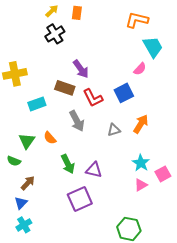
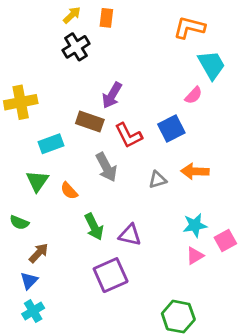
purple arrow: (81, 69) -> (112, 95), turned 66
orange arrow: (141, 124) -> (195, 171), turned -120
green triangle: (27, 141) -> (37, 181), moved
cyan star: (141, 163) -> (195, 225), turned 30

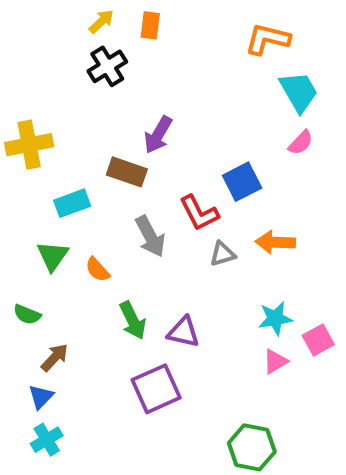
pink semicircle: (194, 95) -> (301, 143), moved
red L-shape: (129, 135) -> (199, 213), moved

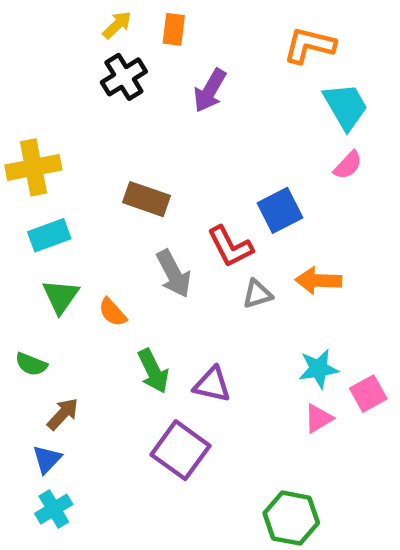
purple arrow: (158, 135) -> (210, 90), moved
cyan rectangle: (72, 203) -> (49, 235), moved
purple square: (156, 389) -> (180, 450), turned -30

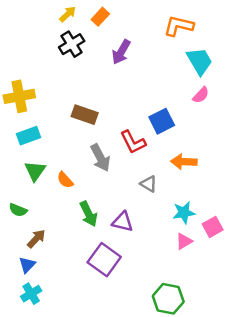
orange rectangle: (174, 29) -> (100, 17), turned 36
gray triangle: (257, 294) -> (149, 184), moved, turned 48

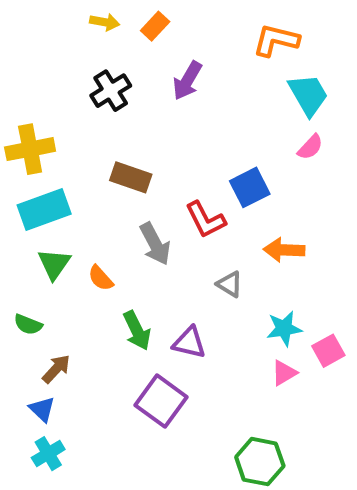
yellow arrow: (68, 14) -> (105, 22), turned 54
black cross: (72, 44) -> (111, 91), moved
cyan rectangle: (28, 136) -> (44, 210), size x1.4
blue triangle: (27, 265) -> (42, 409), turned -30

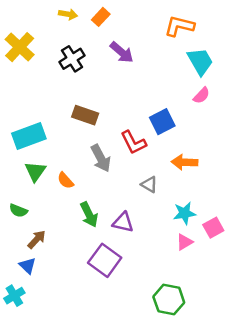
purple arrow: (187, 81) -> (122, 52), turned -80
yellow cross: (30, 149) -> (20, 47), moved, turned -36
cyan cross: (48, 454) -> (14, 296), moved

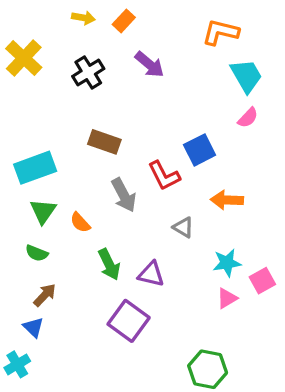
green semicircle: (18, 211) -> (37, 253), moved

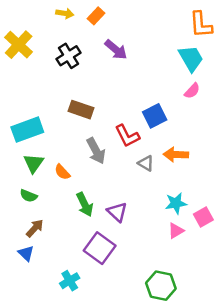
orange L-shape: (220, 32) -> (201, 25), moved, turned -108
gray triangle: (183, 227) -> (146, 163), moved
purple triangle: (151, 274) -> (117, 212), turned 30
cyan cross: (17, 364) -> (70, 281), moved

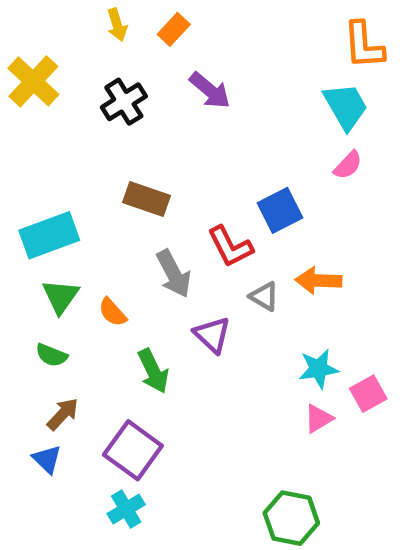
yellow arrow: (65, 13) -> (117, 25), turned 63
purple triangle: (117, 212) -> (212, 335), moved
purple square: (100, 248) -> (133, 450), moved

